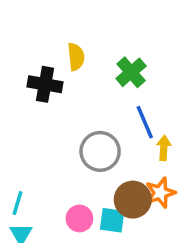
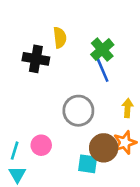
blue line: (145, 122) -> (102, 70), moved
pink circle: (79, 218) -> (41, 145), moved

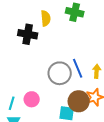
green cross: (102, 50) -> (75, 12), moved, turned -36
blue line: (102, 70) -> (78, 68), moved

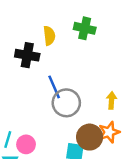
blue line: (78, 68) -> (54, 87), moved
pink circle: (32, 99) -> (26, 144), moved

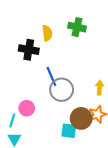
pink circle: (26, 144) -> (27, 108), moved

